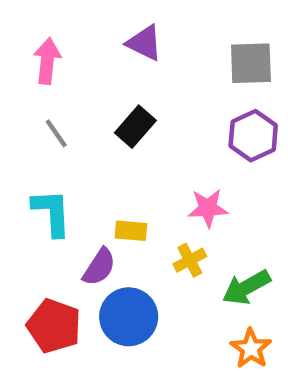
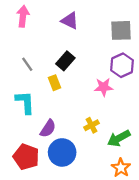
pink arrow: (47, 61) -> (23, 16), moved
pink star: (208, 208) -> (104, 87), moved
yellow rectangle: (131, 231) -> (54, 83), moved, turned 64

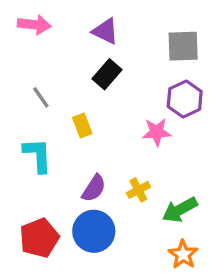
pink arrow: (23, 16) -> (34, 25), turned 90
black rectangle: (65, 61) -> (107, 74), moved
purple semicircle: (48, 128) -> (94, 188), moved
red pentagon: (26, 157) -> (39, 238), turned 30

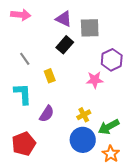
gray square: (183, 46) -> (90, 28), moved
purple semicircle: (94, 188) -> (47, 114), moved
blue circle: (94, 231) -> (83, 140), moved

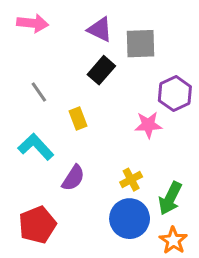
cyan L-shape: (23, 94) -> (36, 147), turned -40
green arrow: (109, 127) -> (170, 198), turned -35

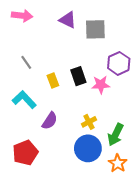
black rectangle: (101, 70) -> (78, 76), moved, turned -60

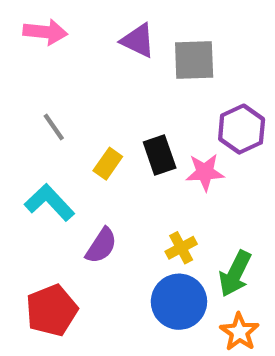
yellow rectangle: (53, 80) -> (108, 164), turned 56

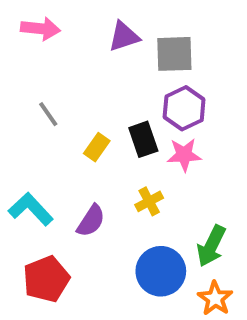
purple triangle: (138, 41) -> (124, 36), turned -44
purple hexagon: (242, 129) -> (184, 108), moved
cyan L-shape: (50, 202) -> (31, 209), moved
yellow cross: (181, 248) -> (149, 201), moved

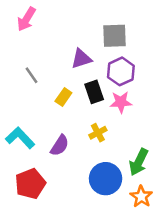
pink arrow: (40, 29) -> (26, 19), turned 115
purple triangle: (124, 36) -> (81, 59), moved

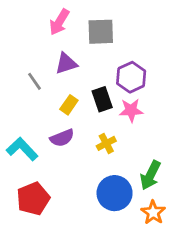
pink arrow: (26, 19) -> (59, 22), moved
gray square: (114, 36) -> (101, 32), moved
purple triangle: (81, 59) -> (66, 63), moved
purple semicircle: (60, 145) -> (62, 138), moved, turned 35

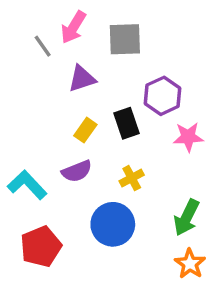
gray line: (34, 81) -> (43, 46), moved
pink star: (131, 110) -> (188, 137), moved
blue circle: (115, 193) -> (113, 224), moved

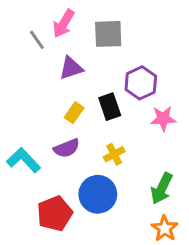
red pentagon: (41, 247) -> (55, 214), moved

